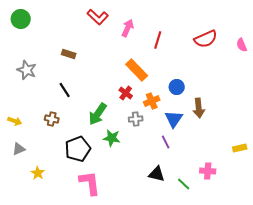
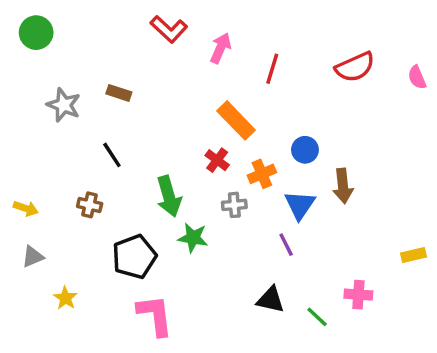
gray star: (27, 70) -> (64, 105), moved
green arrow: (98, 114) -> (169, 196), turned -50

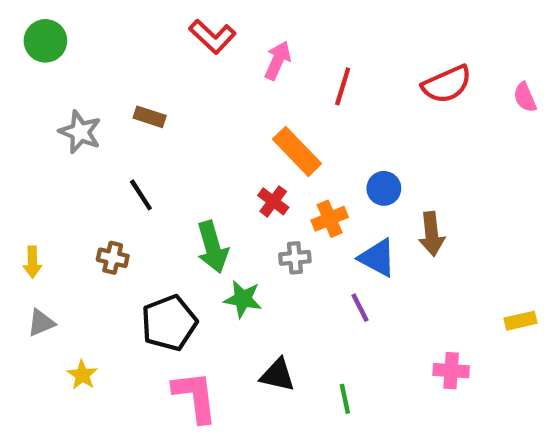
blue triangle: (300, 205) -> (377, 258), turned -36
yellow arrow: (26, 208) -> (32, 262), turned 70
black triangle: (271, 300) -> (278, 375), moved
green line: (317, 317) -> (345, 399), moved, turned 35

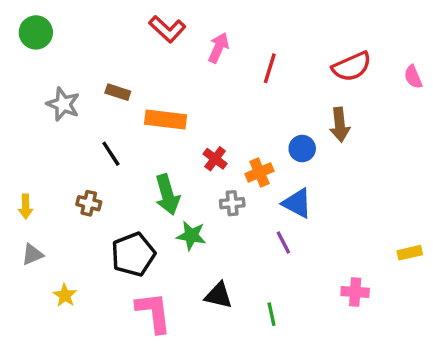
orange rectangle: (297, 151) -> (166, 120), moved, turned -39
brown arrow: (432, 234) -> (340, 125), moved

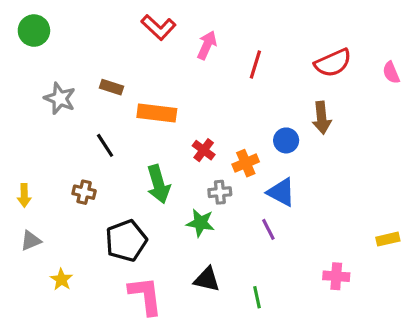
green star: (191, 236) -> (200, 223), moved

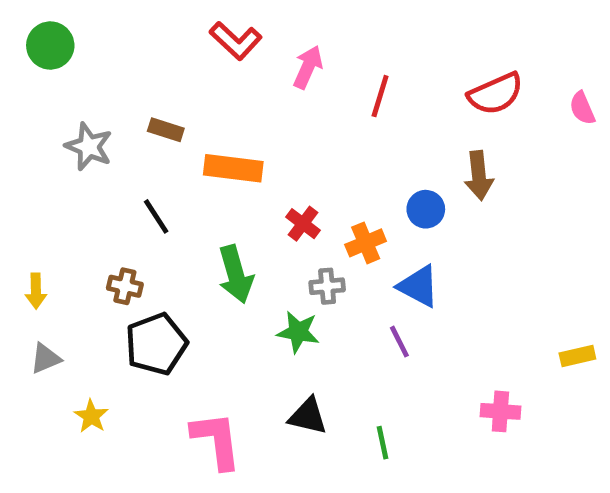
black pentagon: (126, 241) -> (156, 344), moved

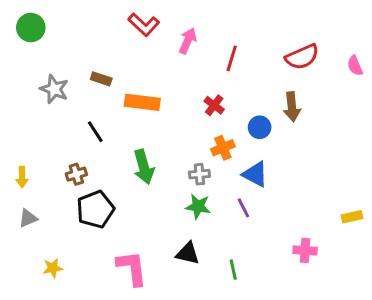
red cross: (303, 224) -> (214, 105), moved
brown cross: (125, 286) -> (76, 174), turned -30
green star: (298, 332) -> (198, 206), moved
yellow star: (91, 416) -> (53, 268), moved, turned 30

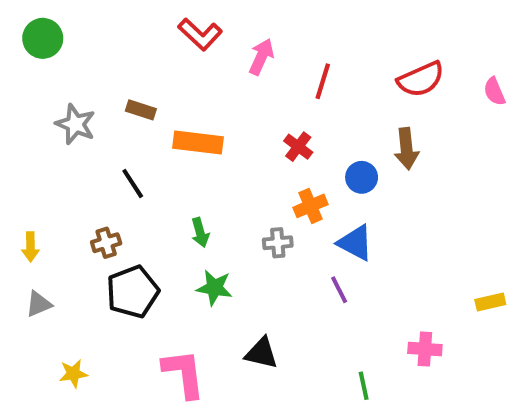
green arrow: (144, 167) -> (200, 233), size x0.6
green star: (198, 206) -> (214, 288), moved
green line: (233, 270) -> (364, 386), moved

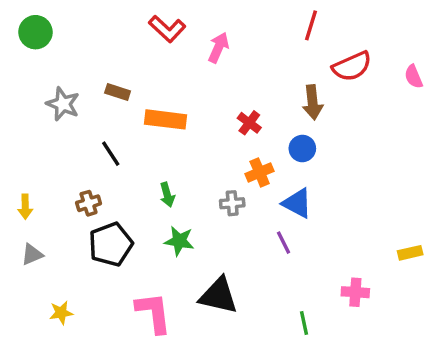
red line: (323, 81) -> (311, 25), moved
brown arrow: (407, 149) -> (313, 102), moved
black triangle: (261, 353) -> (219, 296), size x1.4

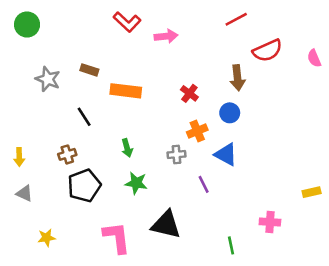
red line: (311, 25) -> (236, 19), turned 45
pink arrow: (219, 48) -> (166, 36), turned 60
purple line: (284, 243) -> (204, 184), moved
gray triangle: (32, 255) -> (24, 193), turned 48

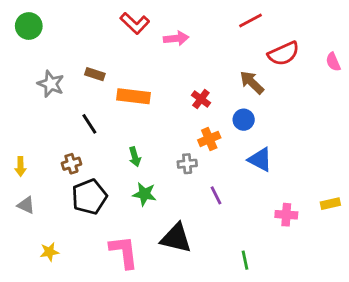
brown arrow: (237, 78) -> (252, 82), turned 140
blue triangle: (226, 154) -> (260, 160), moved
pink cross: (270, 222) -> (286, 215), moved

